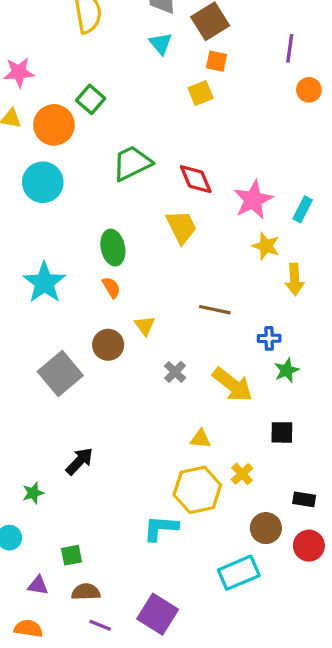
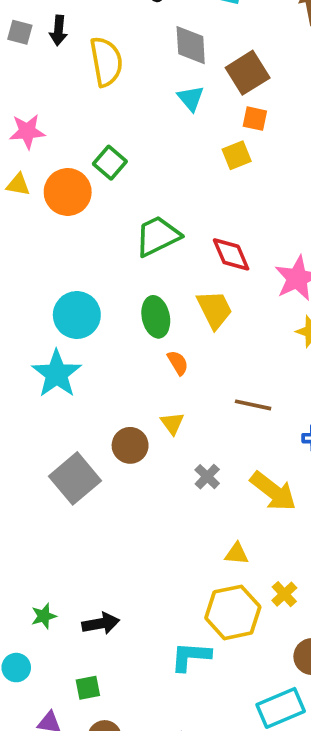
cyan circle: (43, 182) -> (77, 315), moved
green ellipse: (113, 248) -> (156, 317), moved
orange semicircle: (111, 287) -> (178, 363), moved
black arrow: (79, 461) -> (101, 623), moved, turned 36

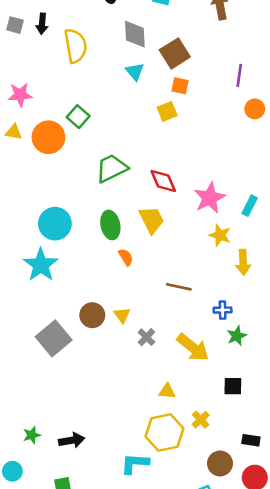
yellow triangle: (172, 423) -> (122, 315), moved

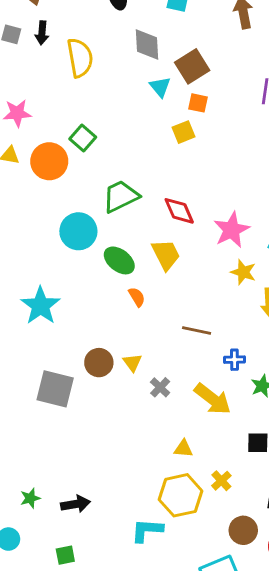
cyan triangle: (135, 71) -> (160, 87), moved
cyan circle: (55, 224) -> (78, 231), moved
green ellipse: (110, 225) -> (119, 260), turned -40
blue cross: (223, 310) -> (234, 360), moved
gray square: (54, 338) -> (55, 389), turned -36

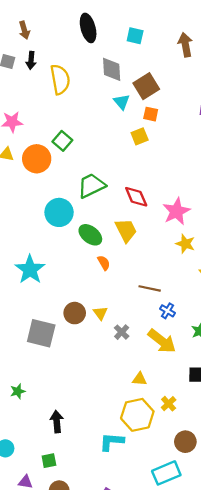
blue cross: (234, 360) -> (167, 311), moved, turned 32
green star: (30, 498) -> (18, 391), moved
black arrow: (75, 504) -> (57, 422), turned -85

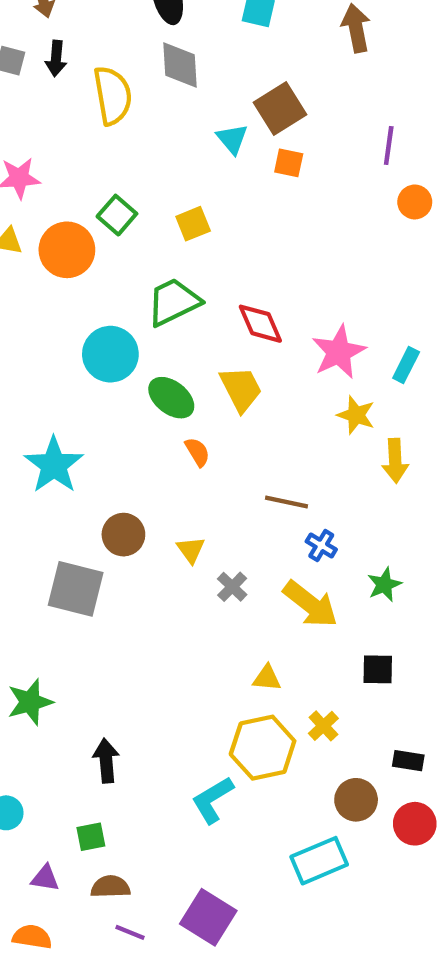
gray diamond: (112, 69) -> (180, 65), moved
yellow square: (140, 136) -> (193, 224), moved
brown circle: (75, 313) -> (123, 535), moved
green star: (18, 391) -> (30, 702), size x1.5
cyan L-shape: (112, 442) -> (213, 800), turned -35

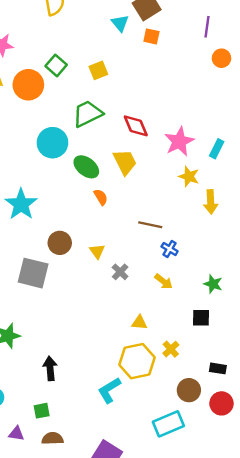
green star: (384, 585) -> (213, 284), moved, turned -30
yellow arrow: (310, 604) -> (164, 282), size x0.6

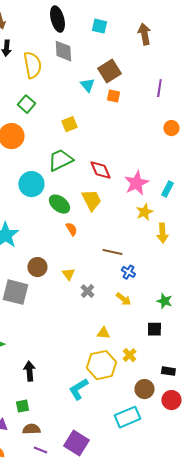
orange circle: (221, 58) -> (171, 128), moved
green square: (56, 65) -> (26, 104), moved
yellow star: (189, 176) -> (144, 212), turned 30

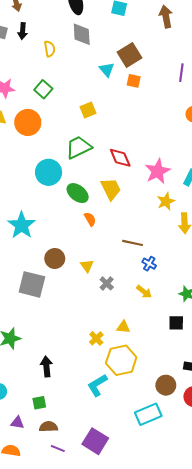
yellow semicircle: (32, 65) -> (50, 49), size x0.6
yellow cross: (129, 355) -> (96, 338), moved

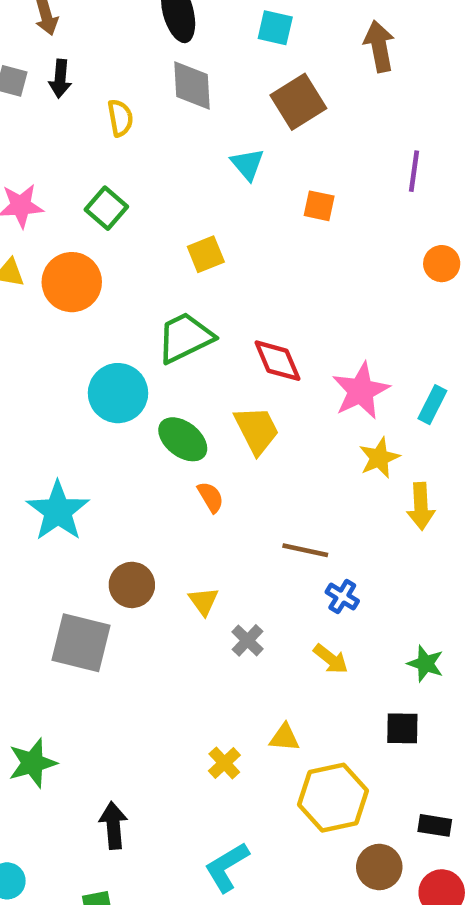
brown square: (130, 55) -> (298, 102), moved
orange square: (134, 81) -> (319, 206), moved
yellow hexagon: (121, 360) -> (333, 798), moved

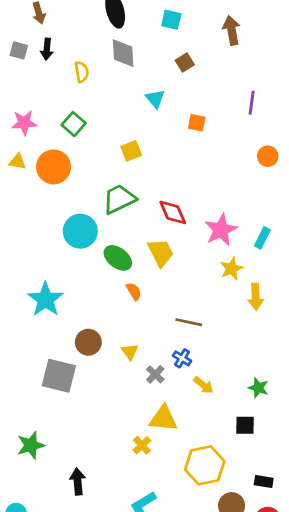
brown square: (298, 102) -> (185, 63), size x0.6
blue cross: (342, 597) -> (182, 358), moved
yellow triangle: (284, 738) -> (163, 419), moved, size x1.6

